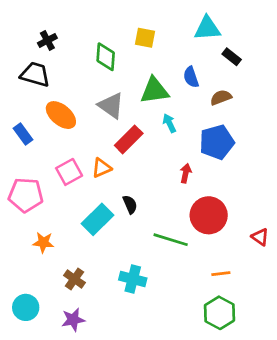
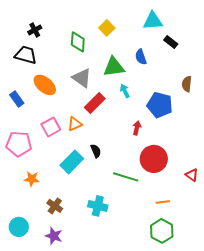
yellow square: (145, 38) -> (107, 28), turned 35
brown semicircle: (221, 97) -> (187, 84), moved, turned -63
blue pentagon: (217, 142) -> (160, 105), turned 30
purple star: (73, 320) -> (54, 236), turned 30

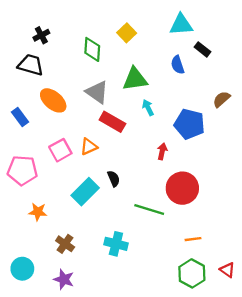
blue semicircle: (141, 57) -> (178, 65), moved
brown semicircle: (187, 84) -> (221, 99), turned 42
red rectangle: (95, 103) -> (112, 122), turned 75
red triangle: (192, 175) -> (227, 270), moved

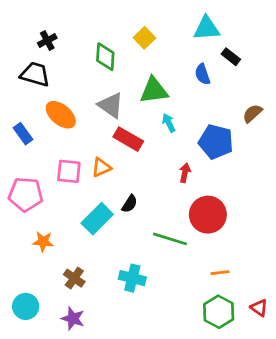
pink square: (60, 150) -> (69, 171), turned 35
black semicircle: (114, 179) -> (130, 204), turned 56

